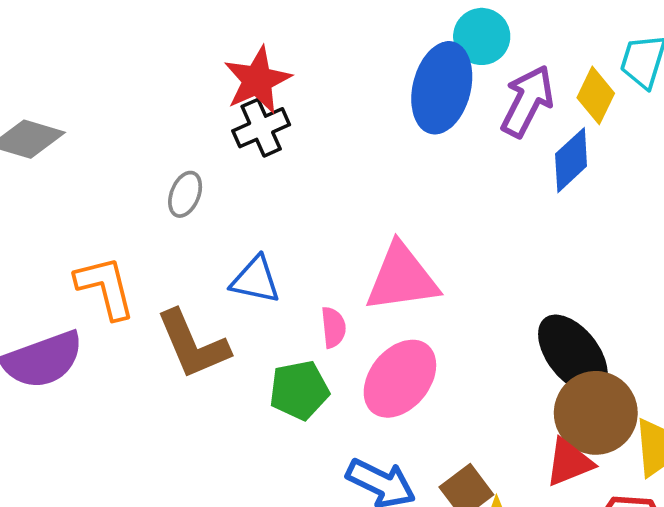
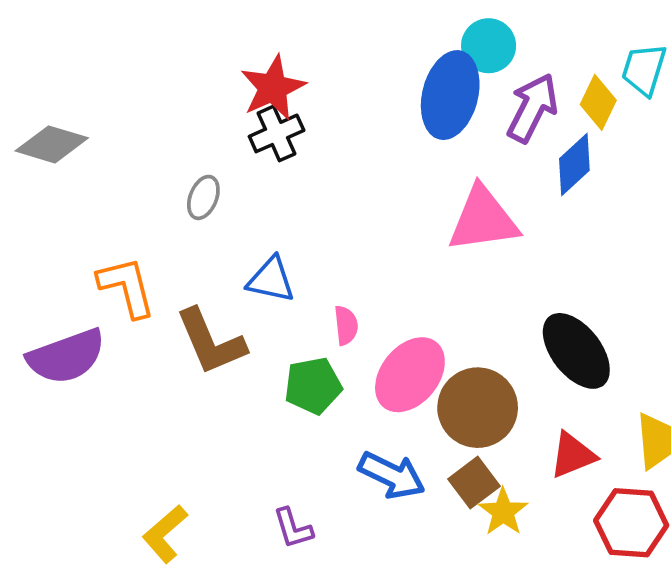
pink triangle: (402, 278) -> (483, 219), moved
brown circle: (596, 413) -> (478, 408), moved

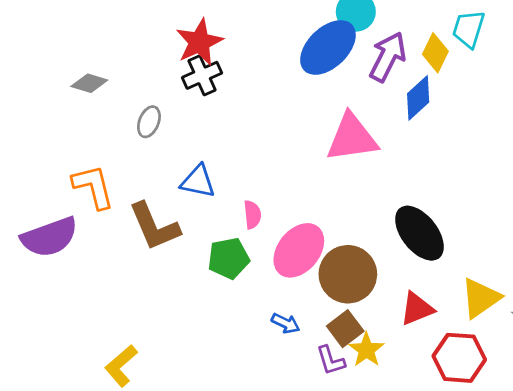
blue ellipse: (450, 95) -> (328, 47), turned 32
gray diamond: (52, 144) -> (89, 83), moved, size x0.7
blue arrow: (392, 475) -> (286, 323), size x0.6
purple L-shape: (293, 528) -> (331, 360), moved

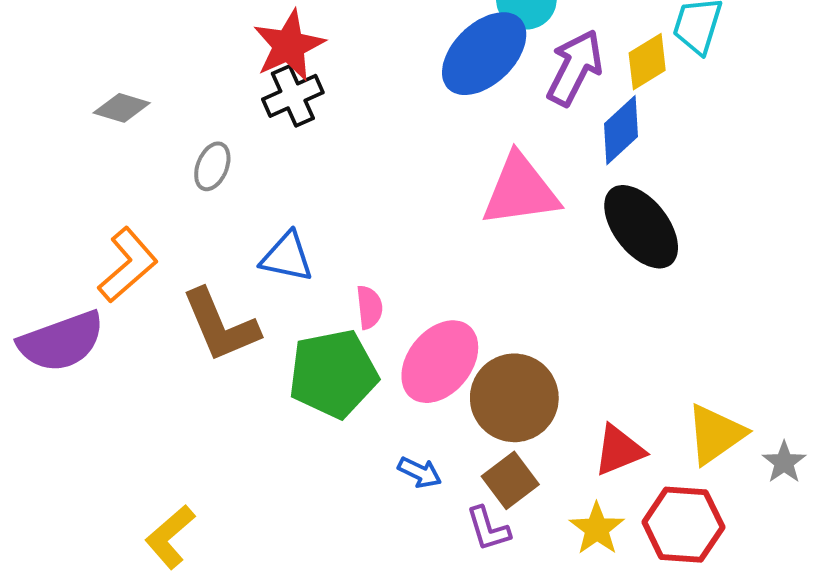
yellow diamond: (435, 53) -> (647, 62), turned 33
orange L-shape: (93, 187) -> (128, 265), turned 63
black ellipse: (419, 233) -> (641, 227), moved
green pentagon: (229, 258) -> (333, 374), size x1.4
yellow star: (366, 350) -> (597, 529), moved

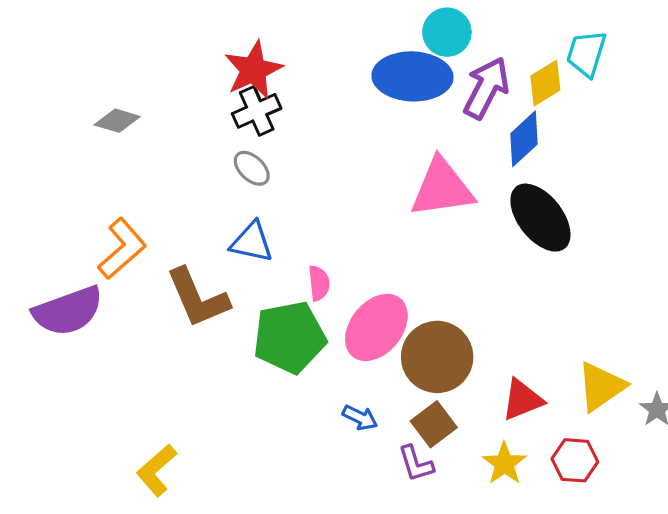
blue ellipse: (484, 54) -> (412, 76), turned 46
gray ellipse: (212, 166) -> (252, 168), moved, turned -69
red hexagon: (683, 525) -> (575, 460), size x0.7

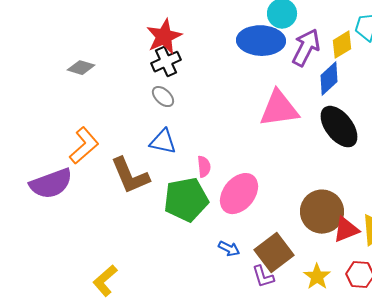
brown circle: (437, 357) -> (322, 212), moved
red triangle: (522, 400) -> (346, 230), moved
brown square: (434, 424) -> (274, 253), size x1.4

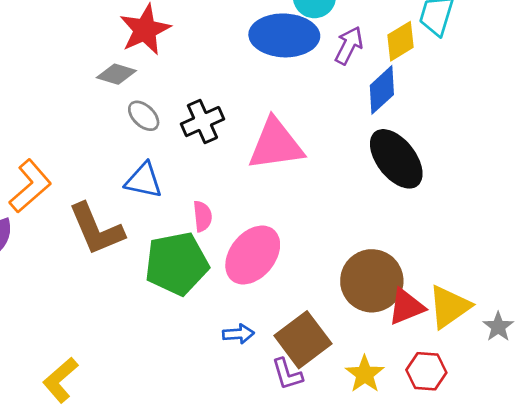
purple arrow: (306, 48) -> (349, 45), size x0.7
black cross: (166, 62) -> (202, 122), moved
gray diamond: (81, 68) -> (116, 74), moved
pink triangle: (279, 109) -> (276, 144), moved
blue arrow: (229, 249) -> (238, 334), turned -30

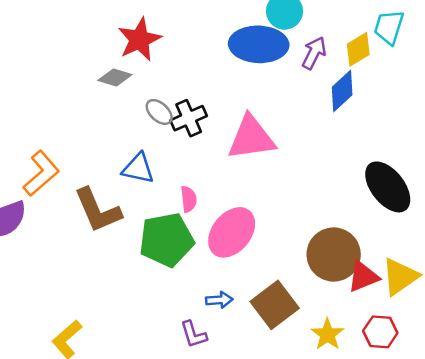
gray ellipse: (144, 116) -> (159, 112), moved
black ellipse: (396, 159) -> (388, 187), moved
purple L-shape: (287, 374) -> (194, 334), moved

